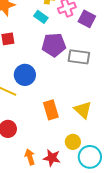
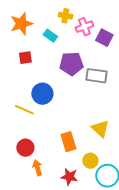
cyan rectangle: (41, 17) -> (50, 36), moved
orange rectangle: (51, 110) -> (68, 142), moved
orange arrow: (30, 157) -> (37, 168), moved

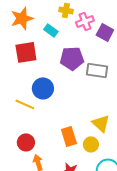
red square: (25, 58) -> (26, 52), size x1.6
yellow circle: (90, 161) -> (91, 144), moved

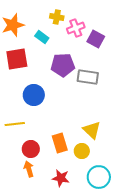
yellow line: (25, 104) -> (15, 124), moved, turned -30
red circle: (26, 142) -> (31, 149), moved

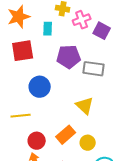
cyan rectangle: (42, 37) -> (48, 29), turned 56
yellow triangle: (92, 130) -> (85, 106), moved
orange rectangle: (60, 143) -> (66, 135), turned 66

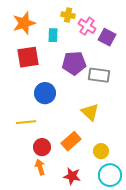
pink cross: (82, 20) -> (87, 26), turned -36
yellow circle: (88, 143) -> (101, 151), moved

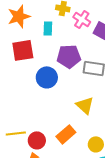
blue circle: (45, 93) -> (47, 77), moved
yellow line: (26, 122) -> (16, 133), moved

